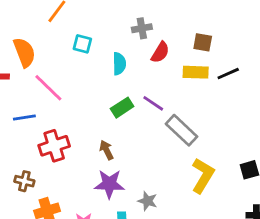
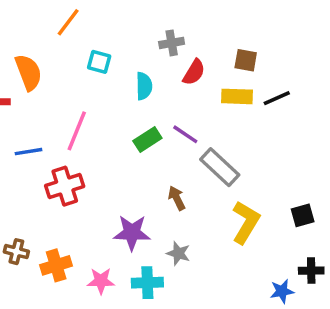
pink line: (48, 88) -> (77, 131), moved, turned 68
brown arrow: (106, 150) -> (177, 198), moved
brown cross: (24, 181) -> (16, 252), moved

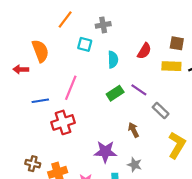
gray cross: (172, 43) -> (103, 25), moved
gray rectangle: (220, 167) -> (161, 111), size x0.7

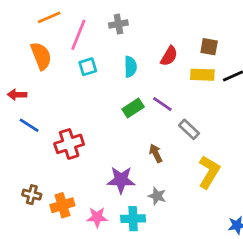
orange line: (65, 20) -> (49, 17), moved, turned 30
cyan square: (85, 44) -> (88, 67), moved, turned -32
red arrow: (21, 69) -> (17, 95), moved
pink line: (71, 88) -> (78, 35), moved
blue line: (40, 101) -> (29, 125), moved, turned 42

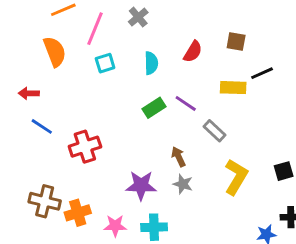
gray cross: (118, 24) -> (138, 17), turned -30
yellow rectangle: (202, 75) -> (233, 88), moved
brown cross: (32, 195) -> (45, 201), size x1.5
gray star: (157, 196) -> (183, 184), moved

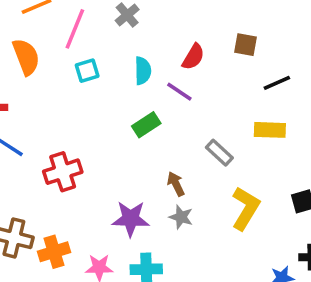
yellow rectangle: (233, 88) -> (270, 130), moved
purple line: (186, 103) -> (179, 92), moved

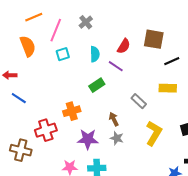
brown square: (246, 45) -> (154, 39), size x1.5
red cross: (63, 172) -> (46, 130), moved
orange cross: (54, 252) -> (72, 111), moved

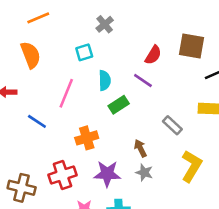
pink line: (56, 30) -> (66, 93), moved
cyan square: (63, 54) -> (84, 52), moved
cyan semicircle: (95, 54) -> (105, 80), moved
blue line: (19, 98) -> (37, 121), moved
red cross: (46, 130) -> (62, 175), moved

